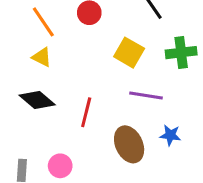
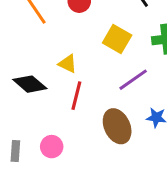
yellow triangle: (42, 57) -> (68, 64), moved
purple line: (146, 95) -> (133, 80), turned -44

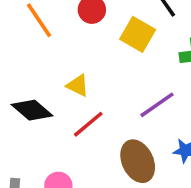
yellow square: (117, 39) -> (138, 34), moved
red line: (76, 96) -> (88, 124), turned 36

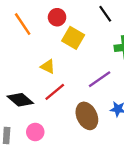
yellow square: (138, 34) -> (73, 38), moved
black diamond: (32, 110) -> (20, 100), moved

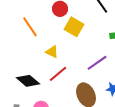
orange line: (23, 24) -> (30, 27), moved

